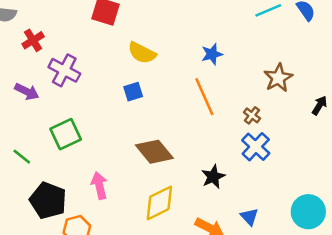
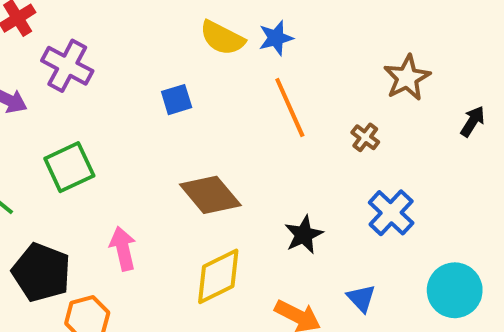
yellow semicircle: (142, 53) -> (222, 38), moved
blue star: (212, 54) -> (276, 38), moved
blue cross: (256, 147) -> (391, 213), moved

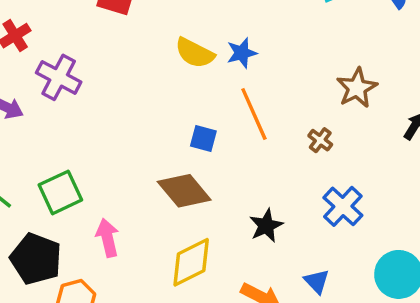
blue square: (177, 100) -> (203, 138), moved, turned 32
green square: (69, 167) -> (60, 192), moved

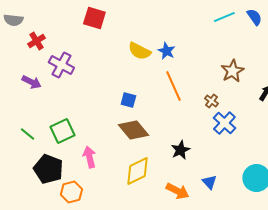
blue star: (242, 53) -> (166, 51), turned -30
blue square: (203, 138) -> (128, 100), moved
blue cross: (343, 206) -> (224, 123), moved

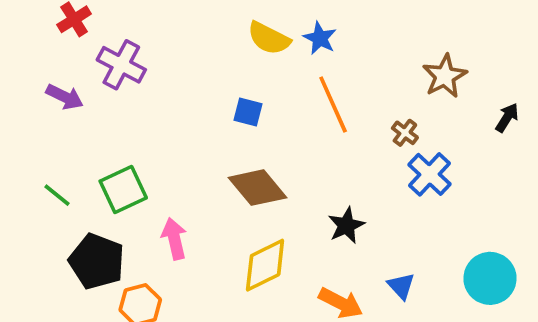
blue square: (128, 100) -> (248, 112), moved

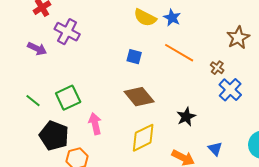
orange line: (333, 104) -> (179, 53), turned -36

